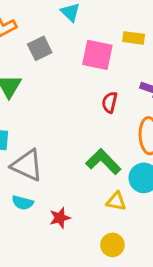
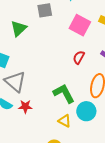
red star: (60, 218) -> (25, 107), moved

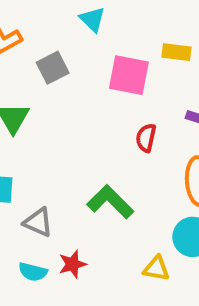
gray triangle: (15, 82) -> (38, 222), size x0.7
green L-shape: (64, 93) -> (110, 202), moved

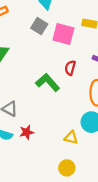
gray square: (53, 68) -> (39, 26), moved, turned -35
green L-shape: (110, 202) -> (48, 82), moved

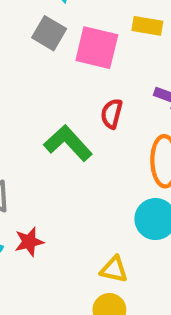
yellow triangle: (71, 138) -> (114, 269), moved

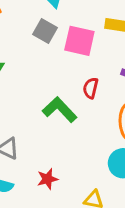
red star: (29, 242) -> (47, 179), moved

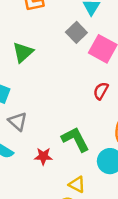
green L-shape: (60, 110) -> (75, 139), moved

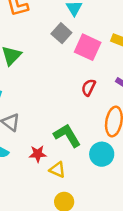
yellow triangle: (77, 185) -> (57, 170), moved

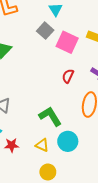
red star: (38, 154) -> (12, 145), moved
cyan circle: (102, 154) -> (68, 141), moved

